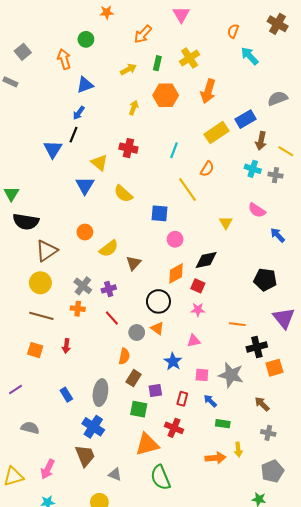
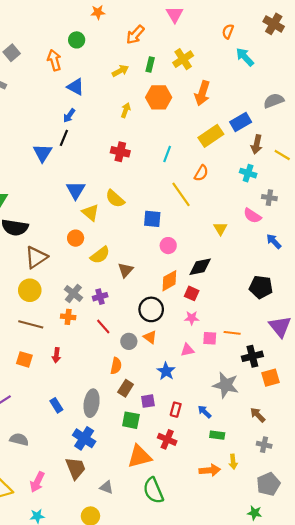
blue triangle: (85, 85) -> (76, 87), turned 48
yellow triangle: (99, 163) -> (90, 213), moved
gray cross: (276, 175) -> (269, 198), moved
pink square: (202, 375) -> (210, 338), moved

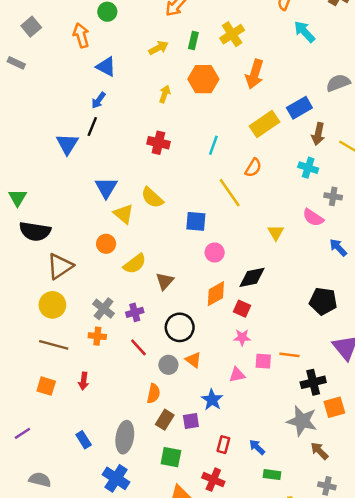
black circle: (151, 309) -> (180, 327), moved
gray star: (226, 385) -> (302, 421), moved
purple square: (148, 401) -> (191, 421), moved

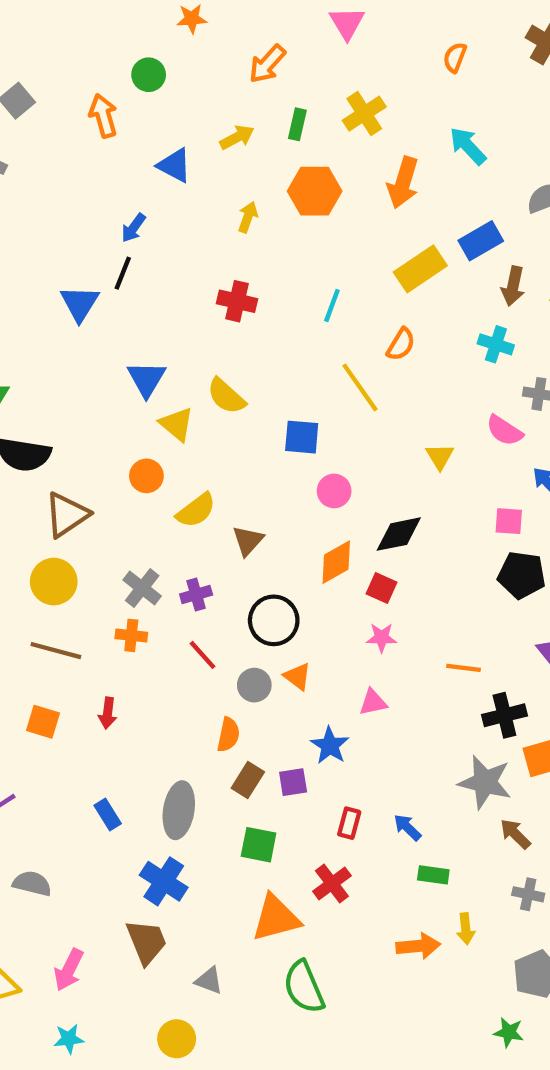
cyan arrow: (304, 32) -> (468, 146), moved
blue triangle: (106, 67) -> (174, 165), moved
pink square: (263, 361) -> (509, 521), moved
red cross: (213, 480) -> (332, 884), turned 30

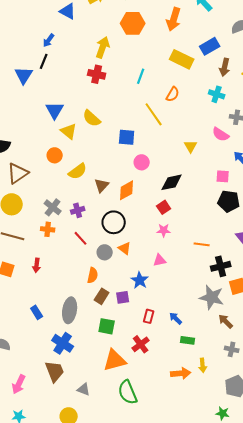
yellow arrow: (248, 217) -> (103, 47), moved, size x1.5
yellow rectangle: (420, 269) -> (182, 59), turned 60
orange diamond: (336, 562) -> (127, 190), moved
red square: (382, 588) -> (164, 207), turned 32

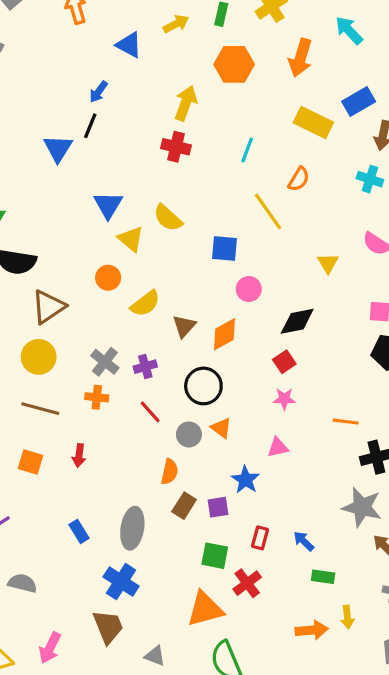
green square: (107, 326) -> (215, 556), moved

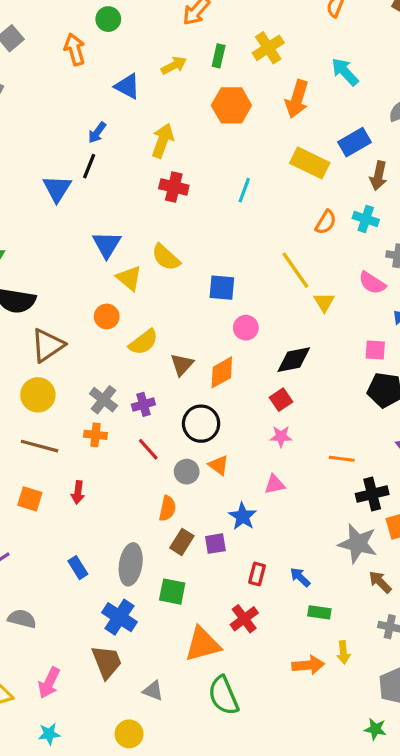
yellow arrow: (186, 103) -> (163, 141), moved
orange semicircle: (299, 179) -> (326, 222), moved
yellow line: (268, 211) -> (295, 270), moved
green square: (215, 556) -> (172, 592), moved

